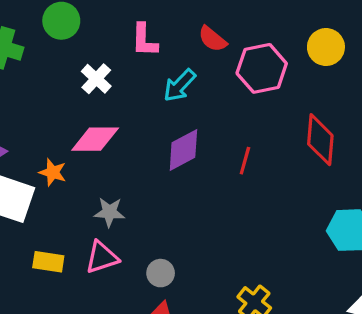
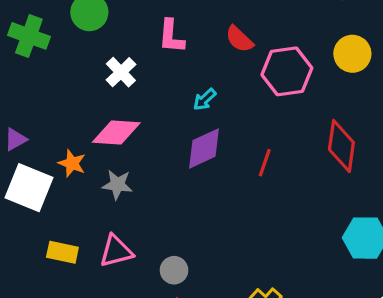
cyan arrow: (180, 85) -> (205, 99), moved, size x0.7
gray star: (109, 212) -> (117, 185), moved

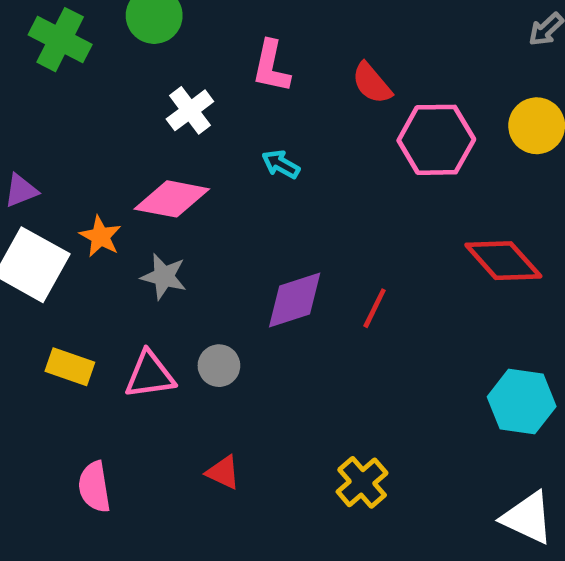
cyan arrow: (205, 99) -> (281, 164), moved, turned 65
red diamond: (341, 146) -> (503, 261), turned -57
purple diamond: (204, 148) -> (295, 300), moved
red line: (265, 163) -> (375, 308), moved
gray circle: (174, 270) -> (219, 366), moved

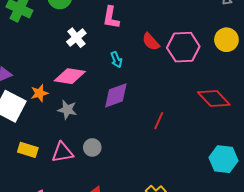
red semicircle: (372, 83) -> (151, 42), moved
cyan arrow: (281, 164) -> (116, 60), turned -140
orange star: (100, 236) -> (39, 93), turned 30
purple diamond: (295, 300) -> (116, 95), moved

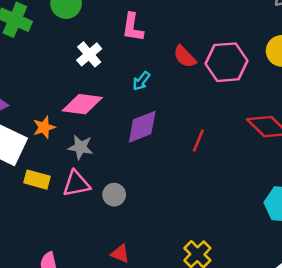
cyan arrow: (116, 60) -> (141, 81), turned 63
red line: (159, 121) -> (198, 140), moved
yellow rectangle: (28, 150) -> (37, 180), moved
pink triangle: (62, 152) -> (76, 184), moved

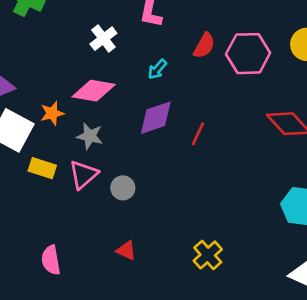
red semicircle: (185, 57) -> (204, 46), turned -110
red line: (198, 140) -> (198, 134), moved
pink triangle: (76, 184) -> (83, 175), turned -32

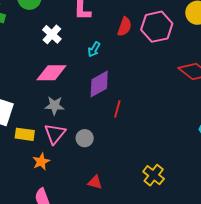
orange star: (52, 113) -> (41, 162), moved
red line: (198, 134) -> (117, 109), moved

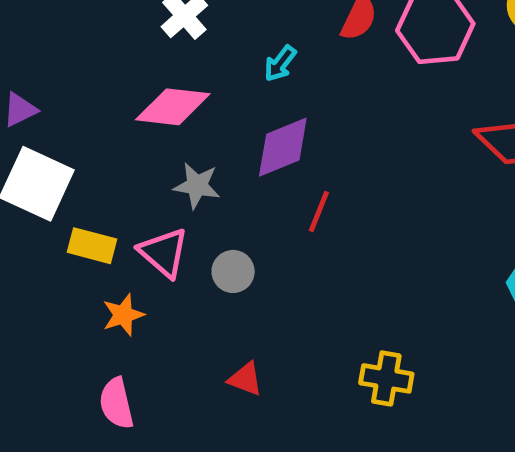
gray star: (54, 106) -> (197, 186), moved
pink triangle: (55, 134) -> (164, 253), turned -35
yellow cross: (154, 175) -> (386, 378), turned -35

